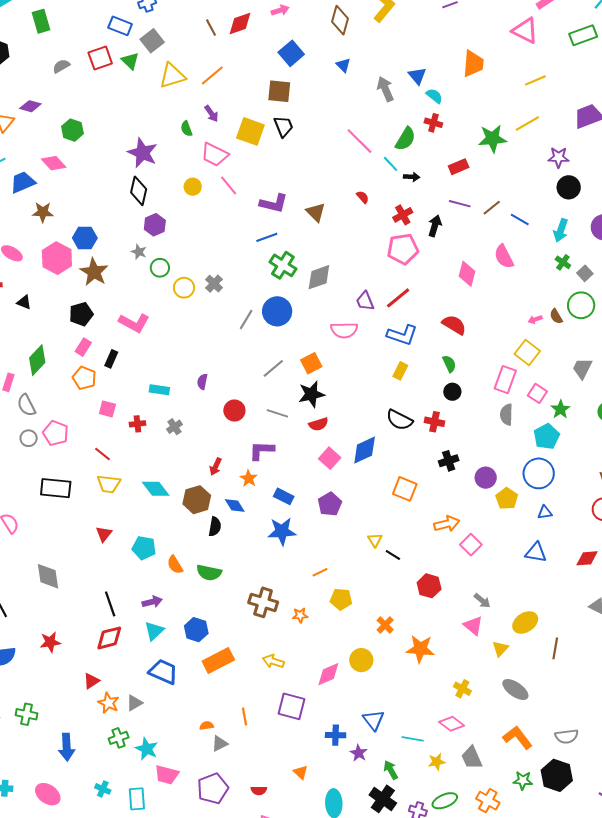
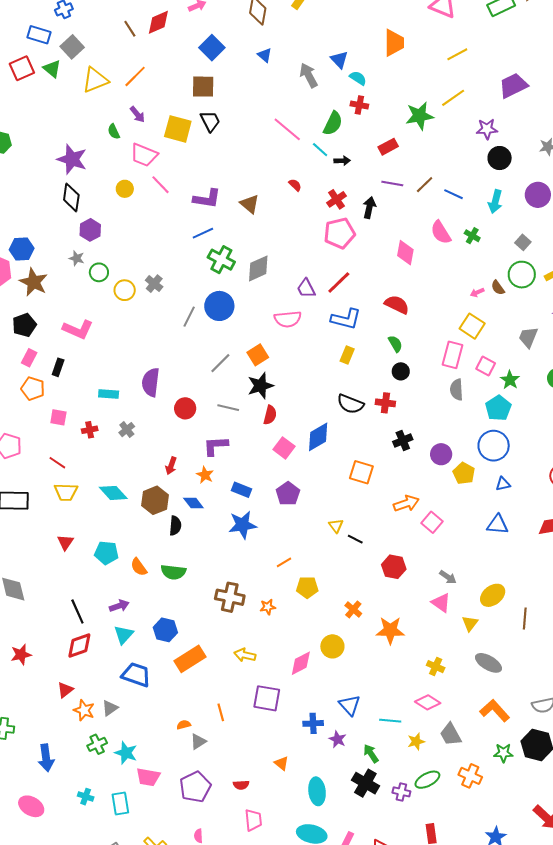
green cross: (563, 262) -> (472, 236), moved
purple semicircle: (202, 382) -> (151, 382), size x1.8
red semicircle: (318, 424) -> (270, 415), turned -54

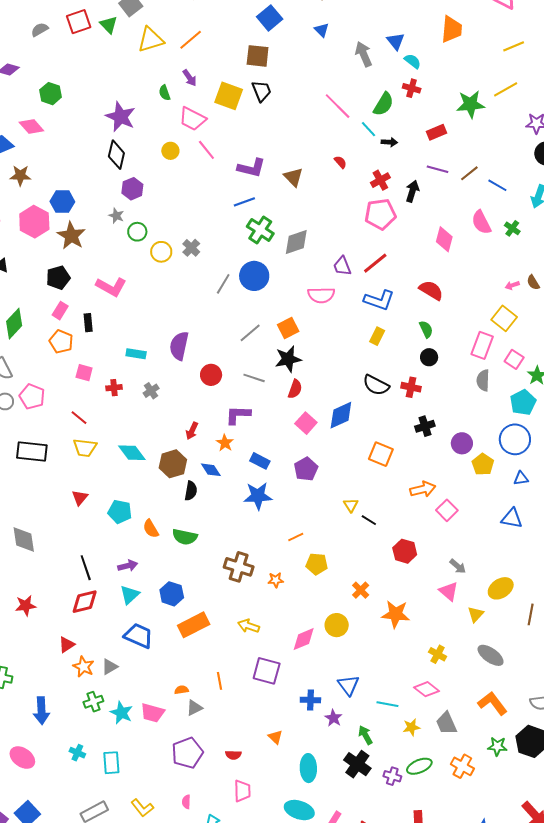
black rectangle: (58, 367) -> (88, 323), turned -30
pink trapezoid: (148, 777) -> (152, 713), moved

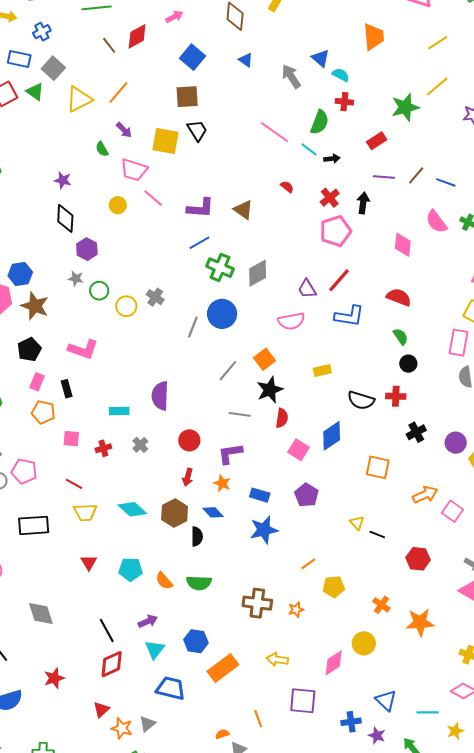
purple star: (120, 117) -> (63, 180), size x0.6
yellow rectangle: (377, 336) -> (322, 370), moved, turned 60
red circle: (211, 375) -> (189, 440), moved

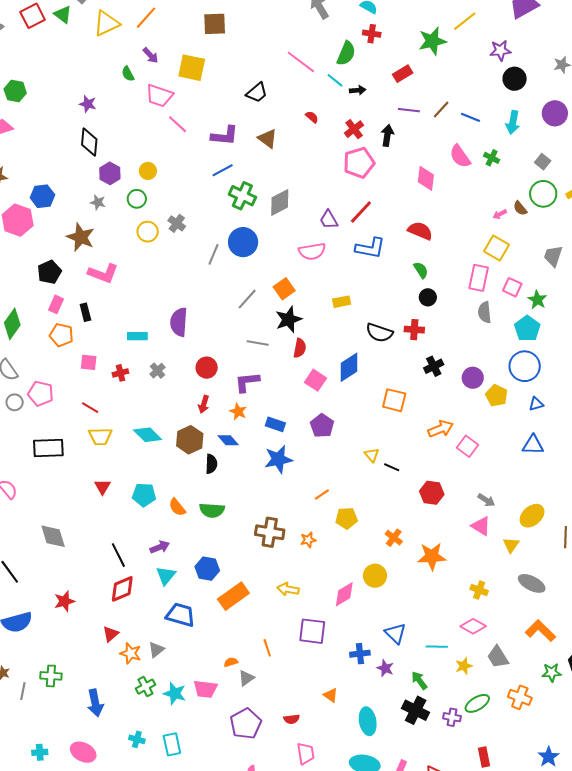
black trapezoid: (197, 130) -> (257, 93), moved, turned 80
yellow circle: (118, 205) -> (148, 171), moved
green circle: (99, 291) -> (137, 199), moved
brown star: (35, 306) -> (81, 237), moved

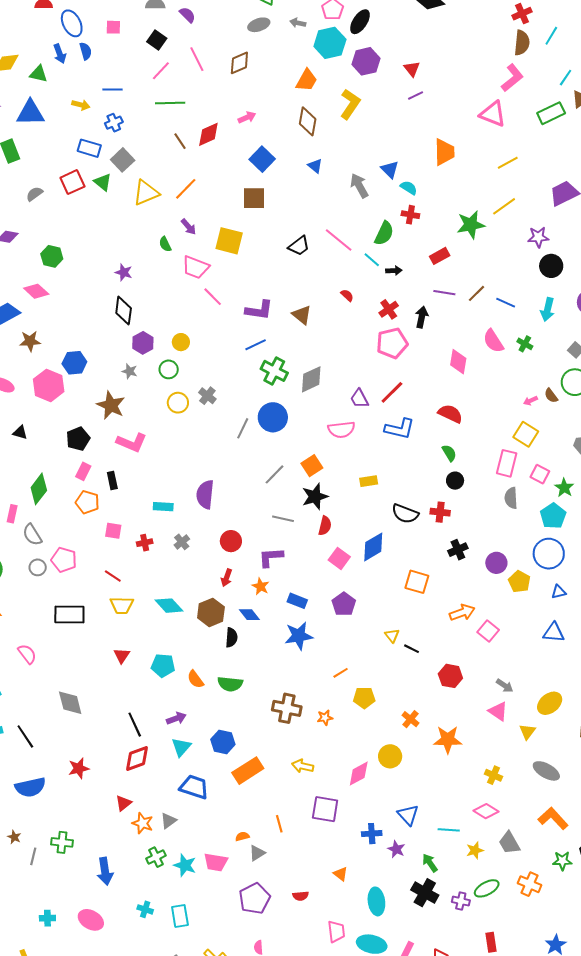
black trapezoid: (257, 93) -> (299, 246), moved
pink trapezoid: (306, 753) -> (336, 932), moved

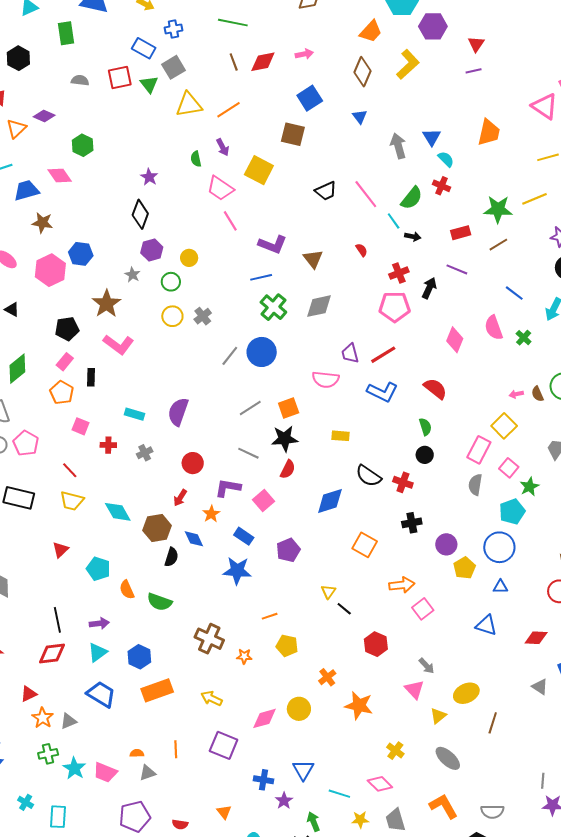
gray semicircle: (34, 194) -> (80, 80), turned 30
brown line: (477, 293) -> (498, 245), moved
gray diamond: (311, 379) -> (319, 306), moved
pink square: (339, 558) -> (263, 500), moved

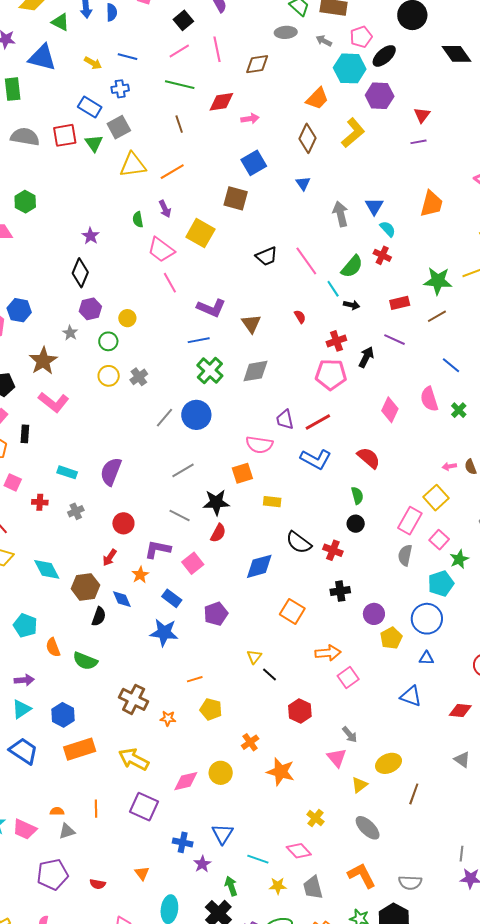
red diamond: (263, 62) -> (221, 102), moved
gray semicircle: (80, 80) -> (25, 137), size x1.6
orange square: (289, 408) -> (242, 473), moved
yellow arrow: (212, 698) -> (134, 759), size x1.4

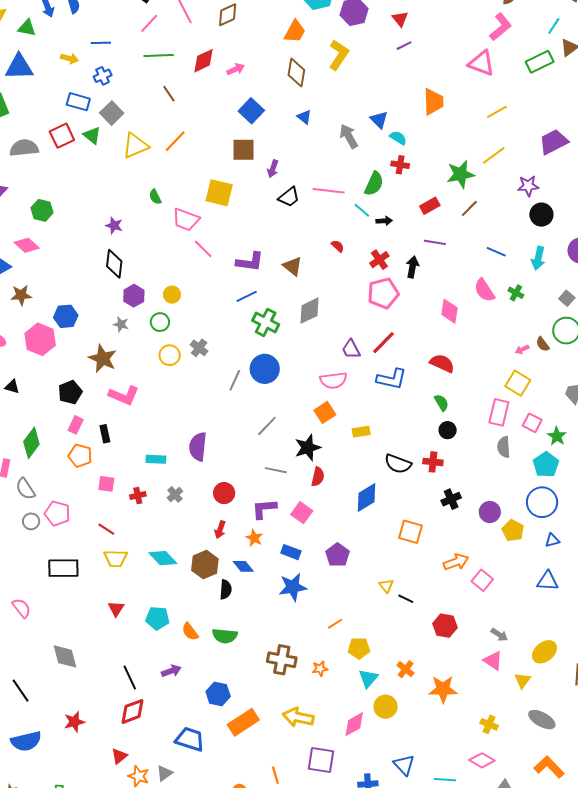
purple arrow: (165, 209) -> (273, 169), moved, turned 60
pink line: (306, 261) -> (329, 191), turned -32
cyan triangle: (21, 709) -> (368, 678), moved

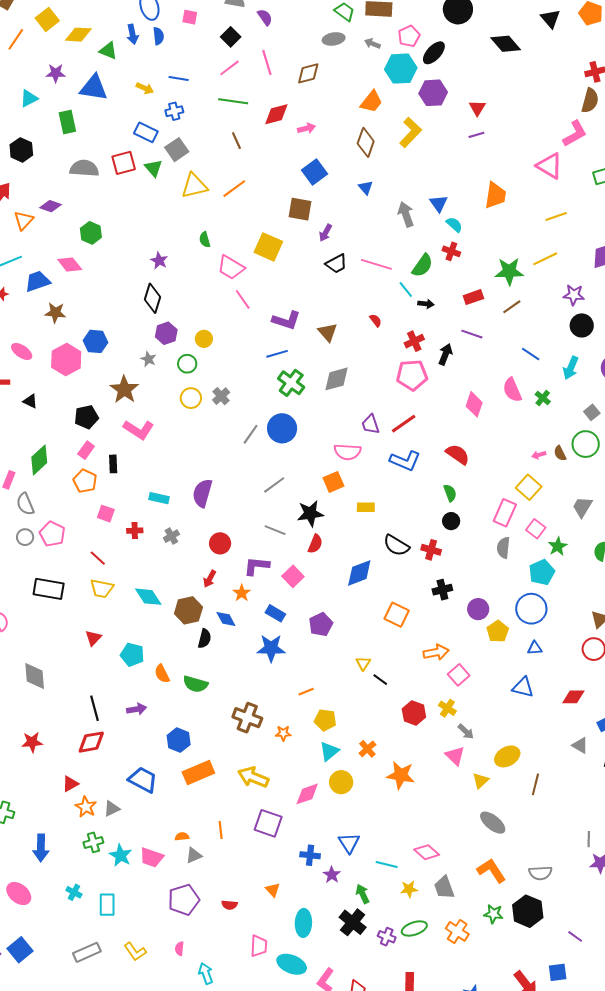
yellow cross: (489, 724) -> (447, 708), moved

